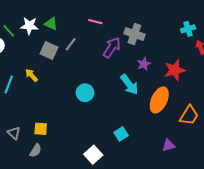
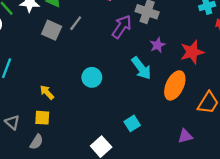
yellow arrow: (31, 75) -> (47, 92), moved

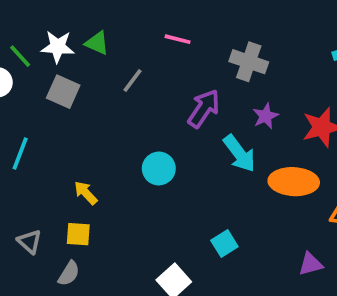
purple arrow: (122, 27) -> (204, 109), moved
gray square: (52, 30) -> (63, 92), moved
orange ellipse: (175, 85) -> (294, 182), turned 68

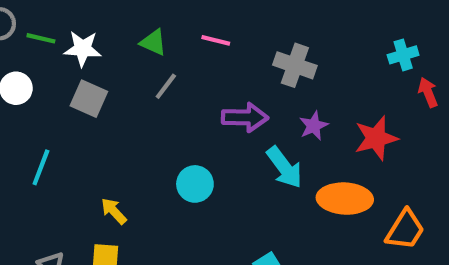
green triangle: (97, 43) -> (153, 42), moved
green line: (20, 56) -> (41, 38), moved, turned -35
purple arrow: (204, 109) -> (245, 117), turned 57

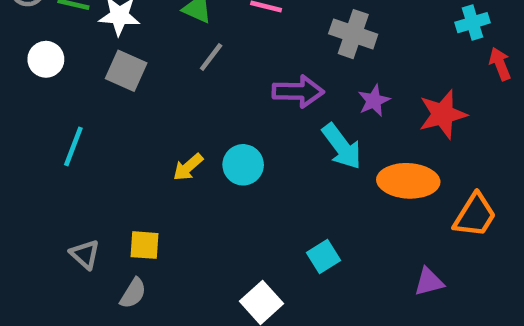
yellow arrow: (114, 211) -> (188, 167), moved, turned -88

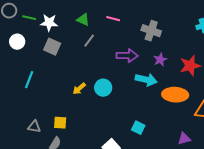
cyan arrow: (342, 146) -> (146, 80), turned -40
gray triangle: (85, 254) -> (34, 127), turned -32
cyan square: (323, 257) -> (138, 128), turned -32

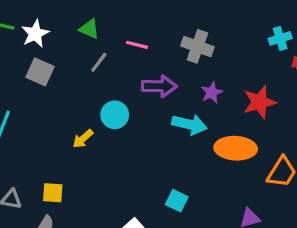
pink line: (113, 19) -> (137, 45), moved
white star: (49, 23) -> (35, 34), turned -30
cyan circle: (103, 88) -> (115, 115), moved

